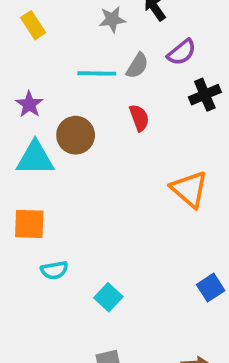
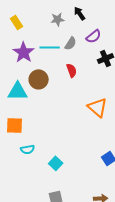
purple star: (29, 104) -> (24, 52), moved, size x1.5

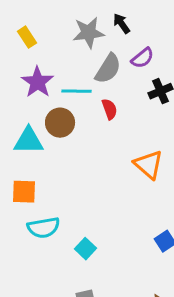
gray star: (58, 19) -> (88, 33), size x1.5
gray semicircle: (71, 43) -> (108, 69), size x1.5
cyan line: (50, 47) -> (77, 91), moved
cyan semicircle: (28, 149) -> (44, 228), size x1.5

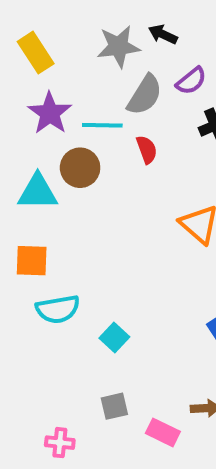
black arrow: (121, 24) -> (163, 34), turned -30
yellow rectangle: (27, 37) -> (36, 53), size x1.4

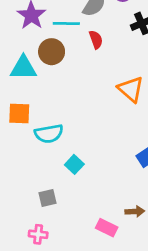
cyan semicircle: (58, 309) -> (49, 134), moved
gray square: (114, 406) -> (48, 198), moved

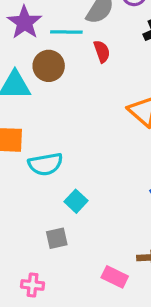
gray square: (48, 198) -> (57, 238), moved

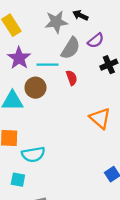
cyan square: (76, 201) -> (18, 180), moved, turned -32

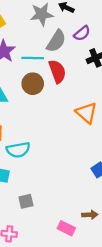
red semicircle: (72, 78) -> (57, 71), size x1.5
brown circle: (35, 88) -> (33, 84), moved

